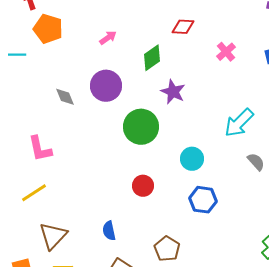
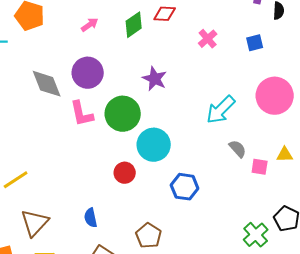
green diamond: (152, 58) -> (134, 25), moved
gray diamond: (65, 97) -> (47, 84), size x1.6
pink L-shape: (40, 149) -> (82, 114), moved
cyan circle: (192, 159) -> (154, 145), moved, size x1.4

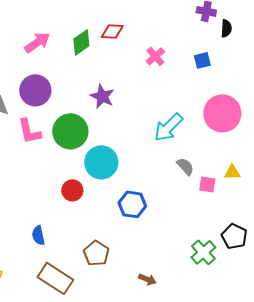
pink arrow: (90, 25) -> (37, 42), size x1.5

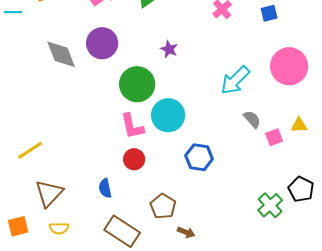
purple star: (102, 96) -> (169, 49), size x0.7
pink L-shape: (29, 131) -> (132, 126), moved
pink square: (207, 184) -> (274, 137), turned -30
red circle: (72, 190) -> (134, 159), moved
brown arrow: (147, 279) -> (186, 232), moved

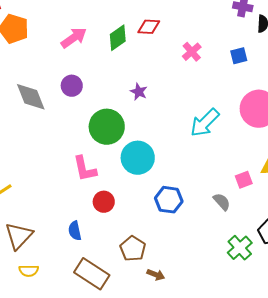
purple circle: (102, 43) -> (72, 86), size x0.7
gray semicircle: (252, 119) -> (222, 202), moved
pink L-shape: (132, 126) -> (85, 169), moved

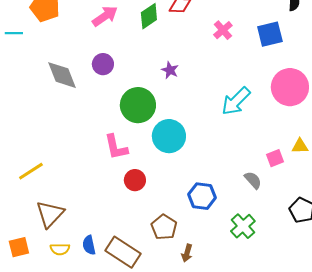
blue square: (239, 56) -> (270, 34), size x1.5
blue hexagon: (169, 200) -> (202, 196), moved
blue semicircle: (75, 231) -> (89, 245), moved
green cross: (240, 248) -> (243, 226), moved
brown arrow: (156, 275) -> (187, 253), turned 84

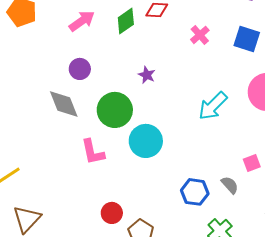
blue square: (270, 34) -> (247, 39), turned 32
gray diamond: (62, 75) -> (64, 104), moved
red circle: (135, 180) -> (112, 213), moved
blue hexagon: (202, 196) -> (195, 192), moved

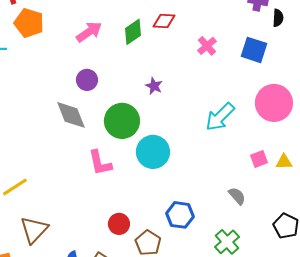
pink square: (252, 163) -> (259, 159), moved
blue hexagon: (195, 192) -> (180, 215), moved

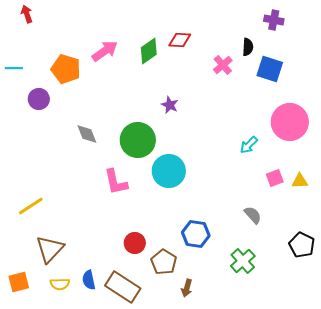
black semicircle: (278, 18) -> (248, 47), moved
orange pentagon: (29, 23) -> (66, 69), moved
purple circle: (87, 80) -> (39, 99), moved
gray diamond: (71, 115) -> (87, 134), size x0.7
cyan arrow: (220, 117) -> (249, 145), moved, size x0.6

